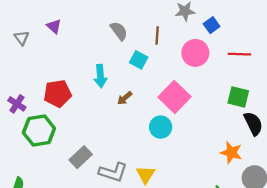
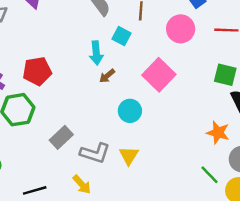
cyan arrow: (100, 76) -> (96, 53), moved
cyan circle: (161, 127) -> (130, 111), moved

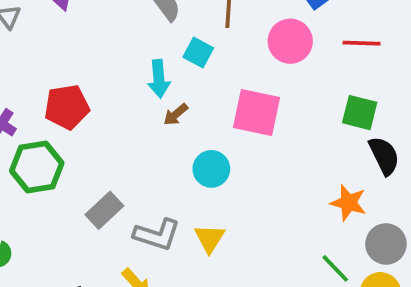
pink square: (159, 75) -> (256, 113), turned -32

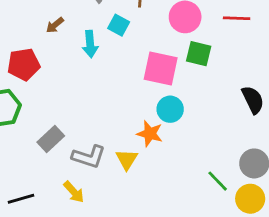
green square: (360, 113) -> (199, 54), moved
brown arrow: (176, 114) -> (55, 25), moved
cyan circle: (211, 169) -> (170, 109), moved
orange star: (348, 203) -> (150, 134), moved

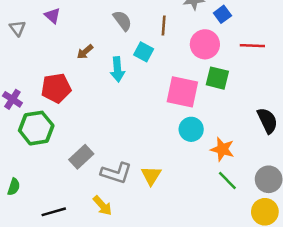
orange star: (150, 134) -> (222, 149), moved
green line: (218, 181) -> (227, 181), moved

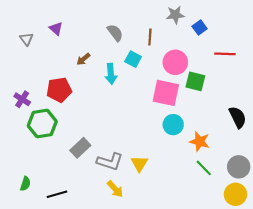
pink circle: (205, 44) -> (175, 62), moved
green semicircle: (14, 187) -> (25, 184), moved
yellow arrow: (102, 206) -> (115, 189), moved

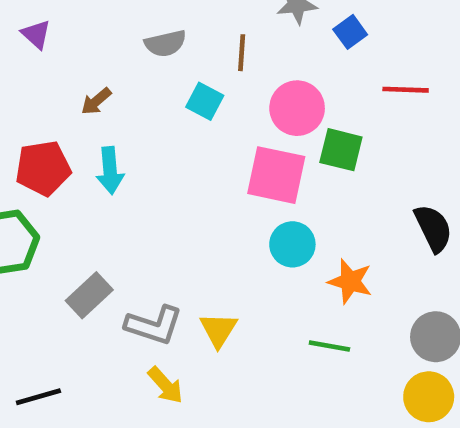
gray semicircle: (115, 33) -> (165, 43), turned 114
cyan arrow: (111, 74) -> (110, 170), moved
green line: (204, 168) -> (329, 346), moved, turned -36

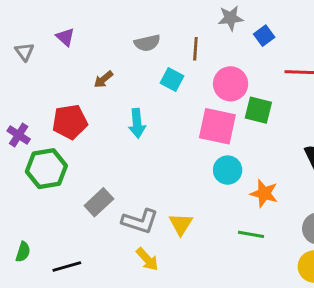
cyan arrow: (110, 170) -> (137, 123), moved

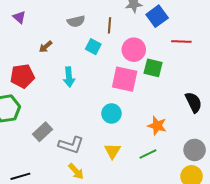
blue square: (264, 36) -> (157, 16), size x1.5
cyan circle: (228, 170) -> (111, 113), moved
yellow triangle: (181, 224) -> (113, 151), moved
green line: (251, 234) -> (148, 154), turned -36

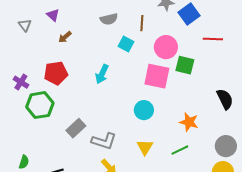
brown arrow: (46, 47) -> (65, 37), moved
cyan arrow: (69, 77) -> (102, 74), turned 30

